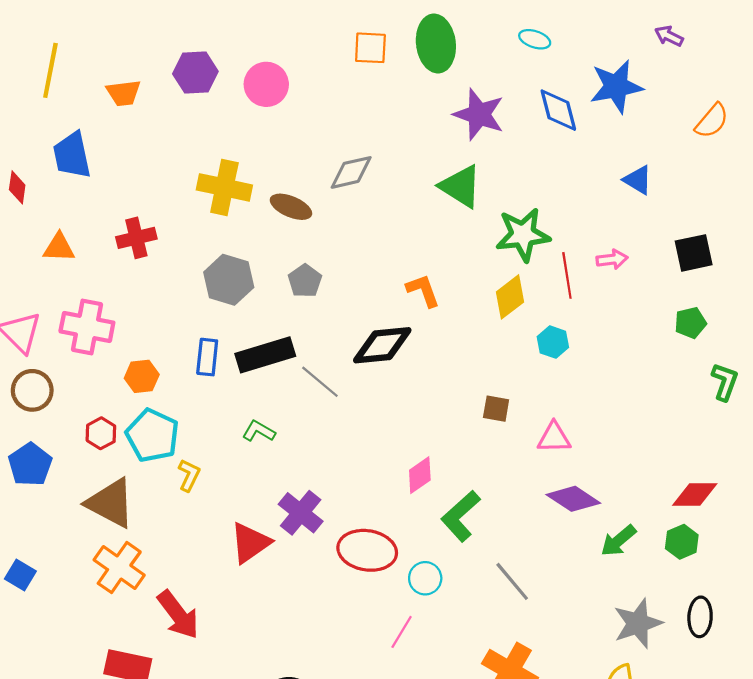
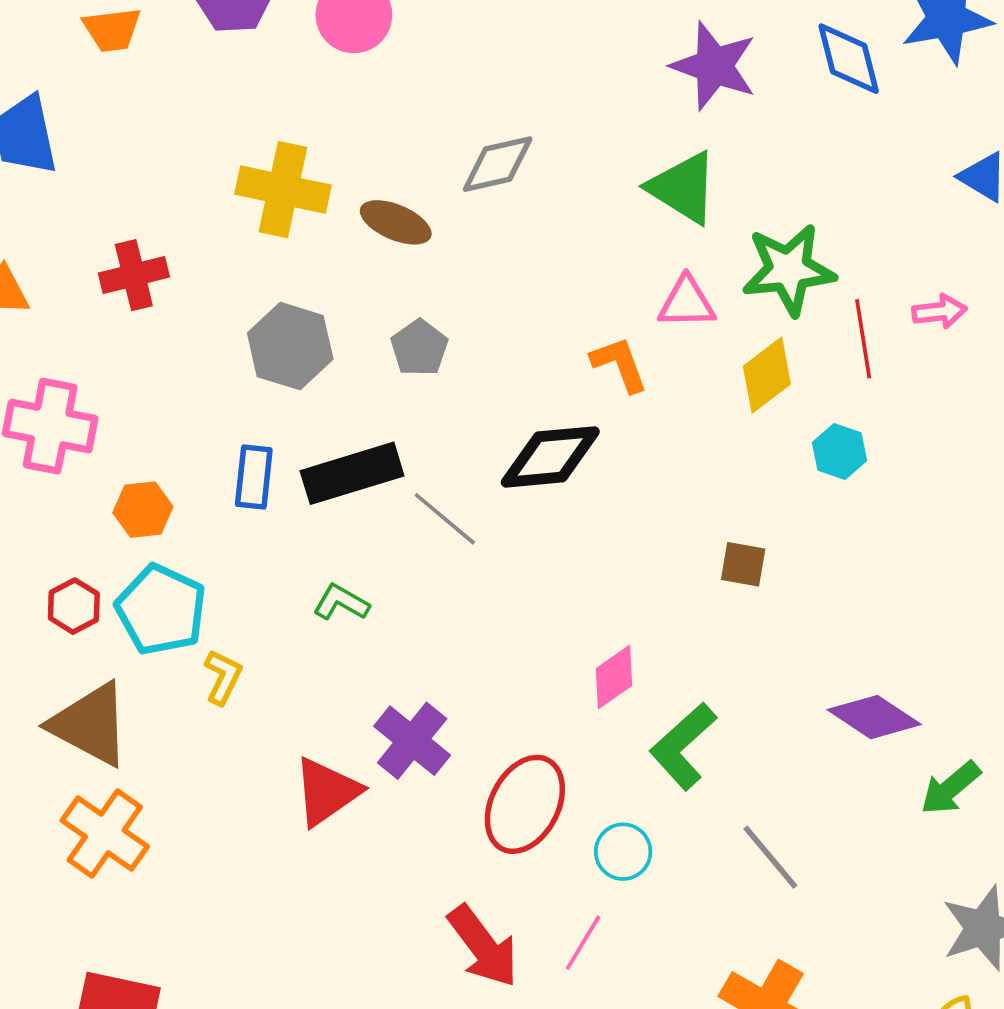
pink triangle: (554, 438) -> (687, 302), moved
red ellipse: (367, 550) -> (525, 804), turned -72
red arrow: (178, 615) -> (483, 946), moved

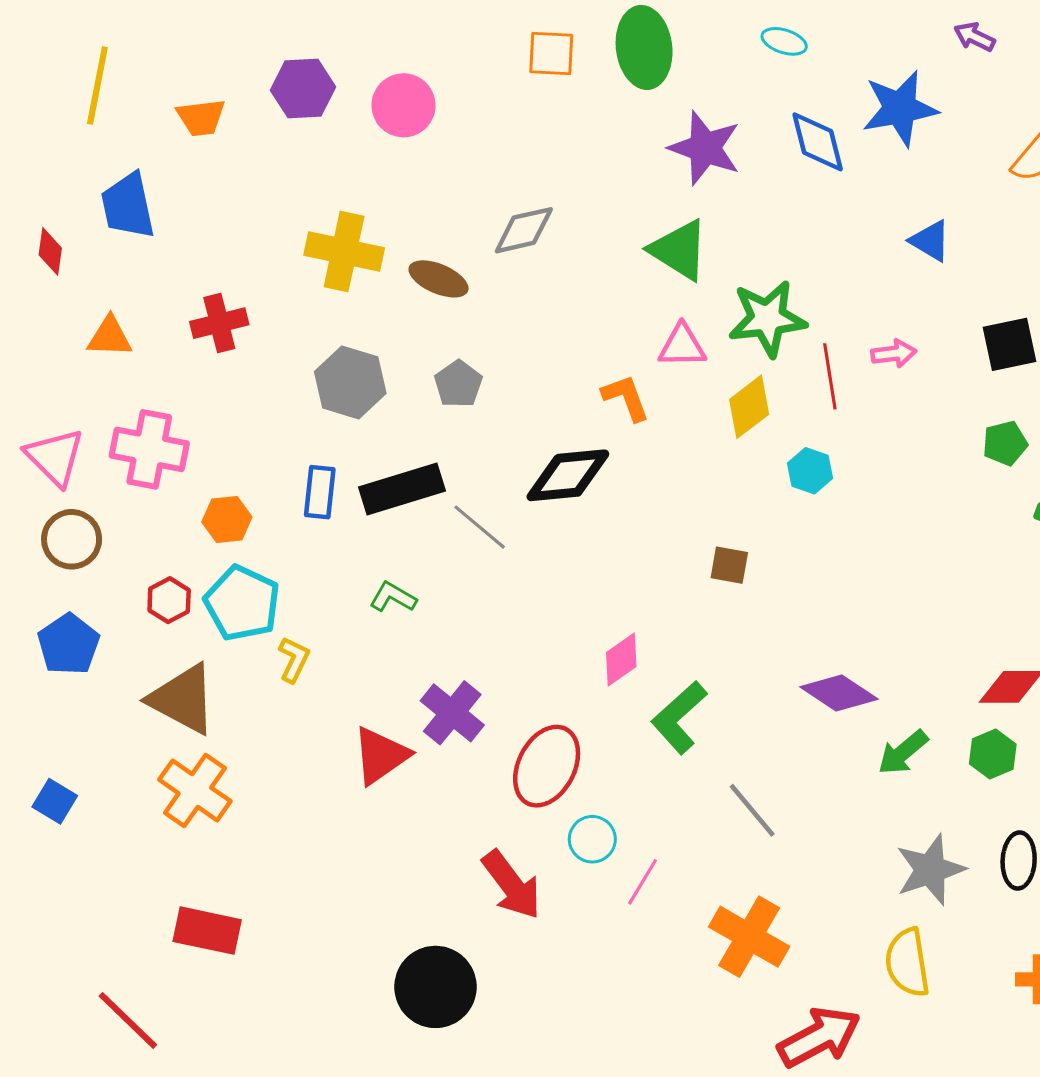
cyan circle: (623, 852) -> (592, 839), moved
pink line: (583, 943) -> (643, 882), moved

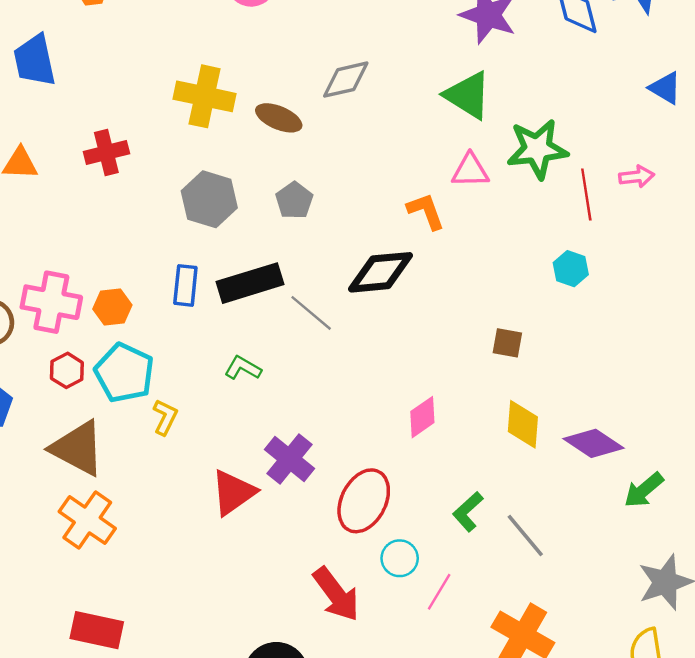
yellow diamond: (749, 407) -> (523, 424), moved, turned -48
pink cross: (149, 449) -> (51, 302), moved
green L-shape: (679, 717) -> (468, 512), moved, size x0.7

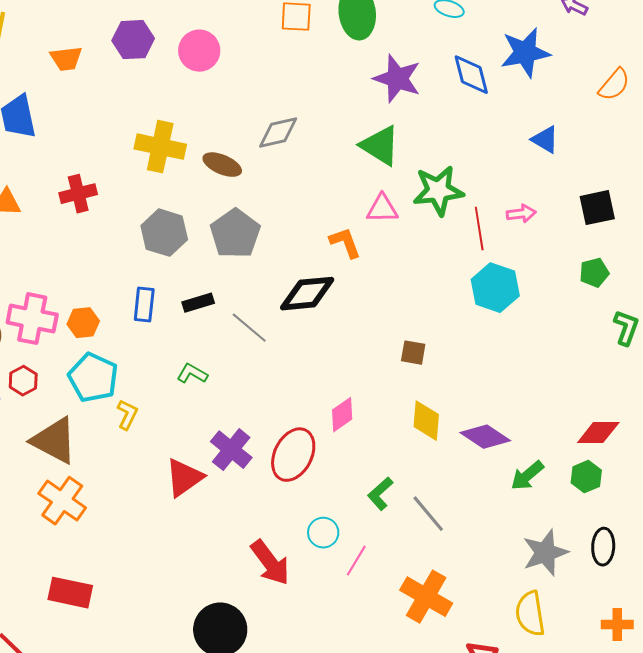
gray pentagon: (294, 200) -> (235, 234), size x1.6
cyan hexagon: (571, 269) -> (495, 288), moved, size x1.6
black rectangle: (250, 283) -> (198, 303), size x0.6
red hexagon: (67, 370) -> (23, 381), moved
red ellipse: (364, 501) -> (293, 455), moved

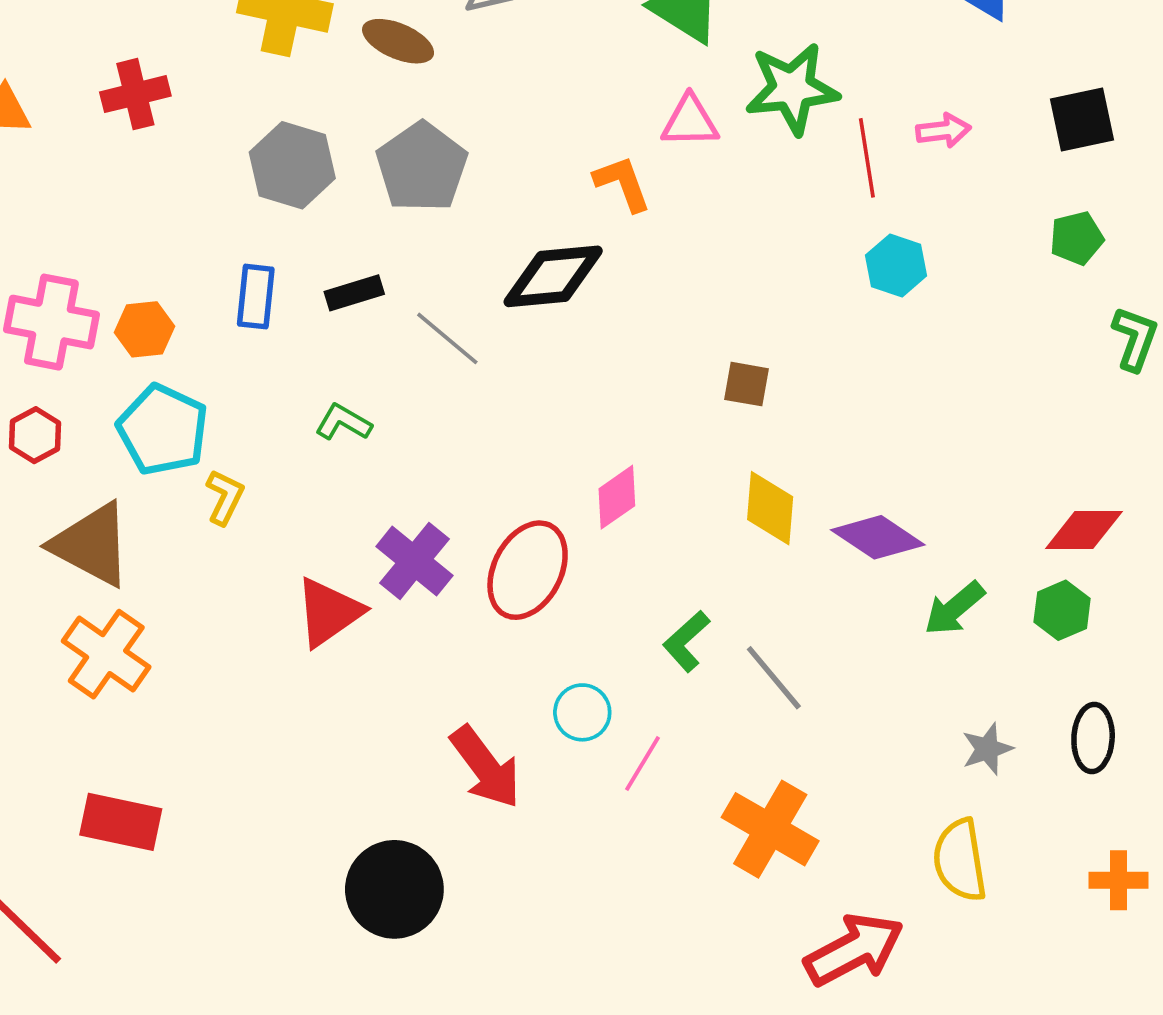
cyan hexagon: (495, 288) -> (896, 266), size x0.7
gray star: (545, 553) -> (987, 749), size x0.6

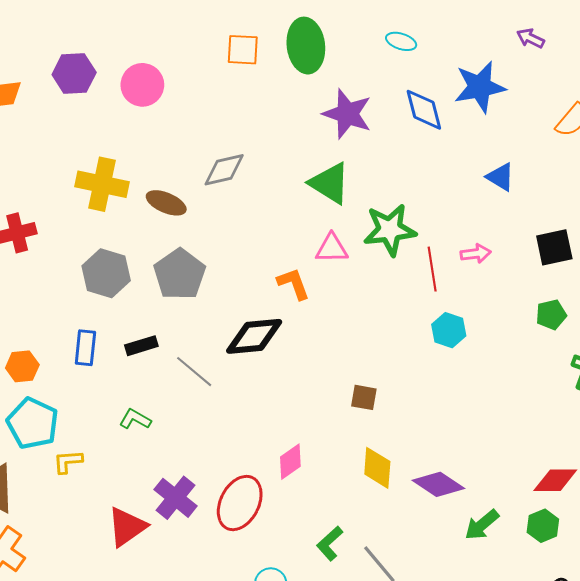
yellow L-shape: (225, 497) -> (68, 462), turned -120

